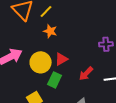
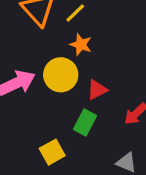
yellow circle: (41, 62) -> (61, 75), moved

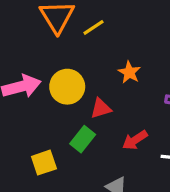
orange star: (81, 45) -> (129, 72), moved

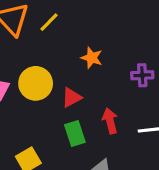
green rectangle: (83, 139) -> (75, 134), moved, turned -45
red arrow: (135, 140) -> (110, 121), turned 120

